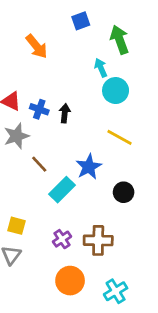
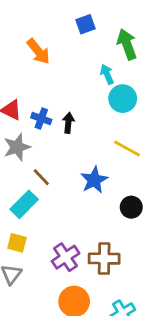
cyan rectangle: (62, 190) -> (24, 204), moved
purple cross: (62, 239) -> (66, 257), size x1.4

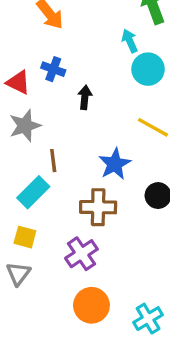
blue cross: (41, 119) -> (53, 69), moved
brown line: (41, 177) -> (53, 161), turned 36
brown cross: (104, 259) -> (98, 207), moved

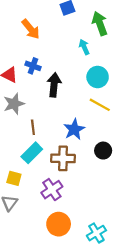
cyan circle: (148, 69) -> (98, 77), moved
black arrow: (85, 97) -> (54, 85), size x1.5
cyan rectangle: (33, 192) -> (32, 153), moved

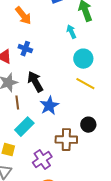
black arrow: (54, 85) -> (35, 82), moved, turned -35
brown line: (33, 127) -> (17, 103), moved
blue star: (74, 129) -> (49, 106), moved
brown cross: (63, 158) -> (66, 140), moved

